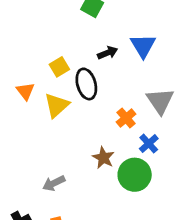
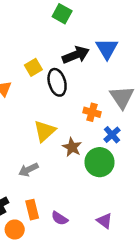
black arrow: (108, 53) -> (76, 55), size x1.5
yellow triangle: (57, 105) -> (45, 131), moved
orange cross: (126, 118) -> (92, 112), turned -35

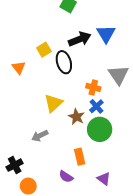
blue cross: (112, 135) -> (96, 106), moved
orange rectangle: (32, 210) -> (80, 157), moved

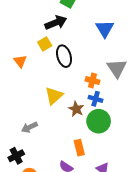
black arrow: (80, 39) -> (56, 23), moved
blue cross: (96, 106) -> (96, 99), turned -32
gray arrow: (40, 136) -> (29, 127), moved

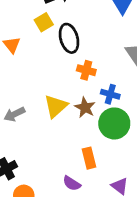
orange cross: (92, 81) -> (86, 70), moved
yellow triangle: (54, 96) -> (56, 106), moved
gray arrow: (29, 127) -> (14, 114), moved

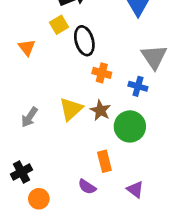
blue cross: (110, 94) -> (138, 86), moved
gray arrow: (14, 114) -> (29, 117), turned -30

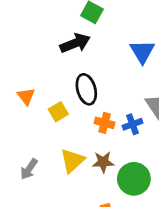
yellow square: (59, 25) -> (58, 112), moved
blue cross: (138, 86) -> (132, 124), moved, turned -36
brown star: (100, 110) -> (103, 162), turned -30

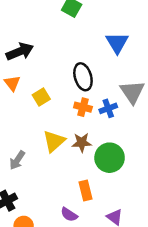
black arrow: (75, 43) -> (20, 52), moved
black ellipse: (86, 89) -> (83, 77), moved
gray arrow: (29, 169) -> (17, 160), moved

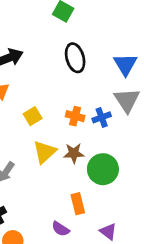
blue triangle: (117, 43) -> (125, 64), moved
black ellipse: (83, 77) -> (75, 58), moved
yellow square: (41, 97) -> (33, 116), moved

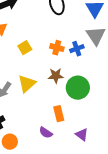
yellow triangle: (45, 152) -> (27, 84), moved

